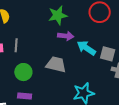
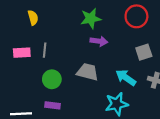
cyan arrow: (86, 48) -> (126, 78), moved
gray square: (108, 54) -> (144, 52), moved, turned -35

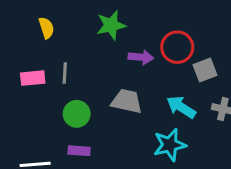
red circle: (136, 16) -> (177, 47), moved
green star: (91, 18) -> (111, 25), moved

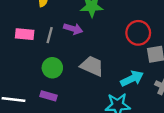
purple arrow: (141, 57) -> (73, 29), moved
cyan arrow: (181, 107) -> (132, 79), turned 110

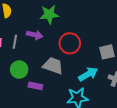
red circle: (138, 33) -> (70, 43), moved
purple rectangle: (49, 96) -> (35, 86), moved

